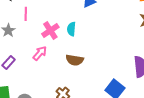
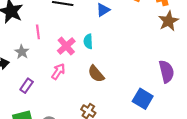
brown semicircle: (75, 60) -> (96, 74), turned 48

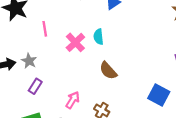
gray star: (22, 52) -> (29, 61), moved
pink arrow: (58, 71) -> (73, 100), moved

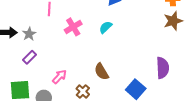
cyan semicircle: (99, 37) -> (106, 27), moved, turned 40
brown semicircle: (108, 71) -> (101, 72), moved

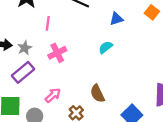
pink cross: (73, 27) -> (57, 53), moved
purple rectangle: (29, 57) -> (23, 72), size x1.5

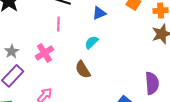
pink line: (48, 23) -> (58, 24), moved
brown semicircle: (97, 93) -> (83, 69), moved

